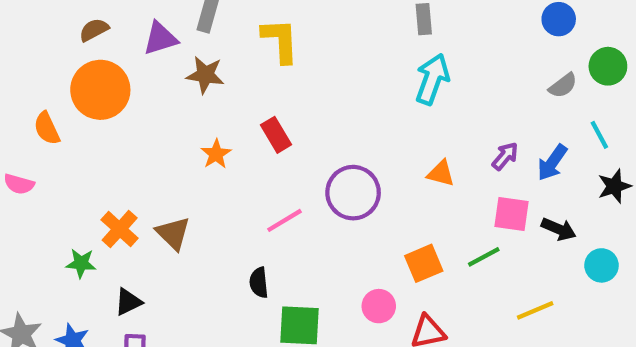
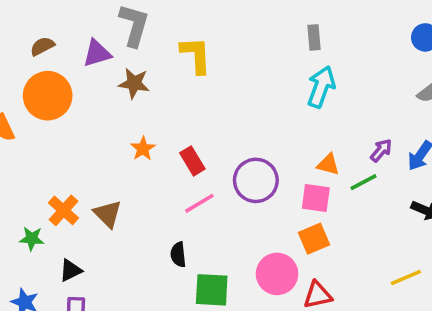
red rectangle: (276, 135) -> (192, 161), moved
pink square: (512, 214) -> (316, 198), moved
green line: (484, 257) -> (363, 182), moved
pink circle: (379, 306) -> (277, 274), size x1.5

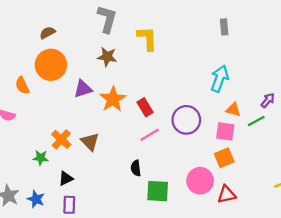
purple triangle: (97, 53) -> (83, 89), moved
cyan arrow: (321, 87) -> (220, 79), moved
orange star: (143, 149) -> (113, 99), size x1.6

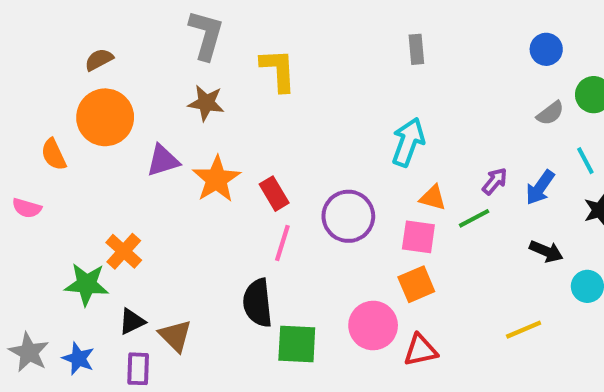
pink line: (150, 135) -> (282, 243), turned -42
brown triangle: (90, 142) -> (175, 336), moved
green star: (41, 158) -> (87, 284), size x1.5
black semicircle: (136, 168) -> (258, 303), size x1.6

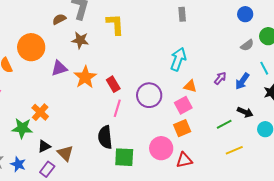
brown semicircle: (99, 60) -> (59, 19), moved
green line: (474, 218) -> (224, 124), moved
pink square: (418, 237) -> (183, 105), turned -36
purple rectangle: (138, 369) -> (47, 169), turned 35

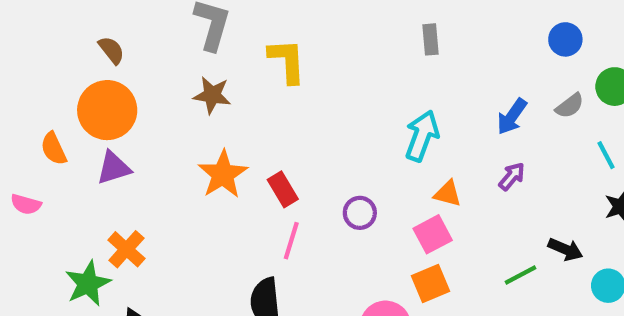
brown semicircle: (59, 19) -> (111, 50), moved, turned 80
purple triangle: (59, 68) -> (114, 168), moved
blue arrow: (242, 81) -> (512, 117), moved
purple circle: (149, 95) -> (360, 213), size x0.6
green star: (22, 128) -> (88, 284), turned -30

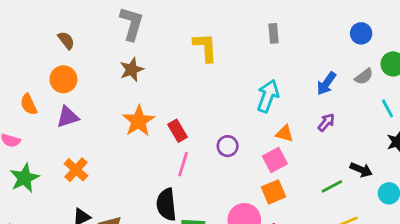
yellow L-shape: (287, 61) -> (205, 47), moved
brown star: (212, 95) -> (132, 70), turned -30
orange circle: (107, 110) -> (63, 79), size x0.7
green star: (88, 284) -> (24, 178), moved

